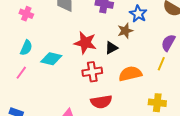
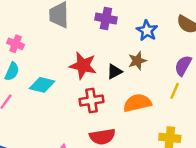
pink cross: (26, 14) -> (16, 44), moved
brown star: (125, 31) -> (137, 61), moved

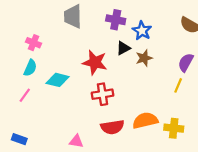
blue star: (147, 31) -> (142, 31), moved
black triangle: (114, 72) -> (123, 48), moved
orange semicircle: (137, 103) -> (145, 120), moved

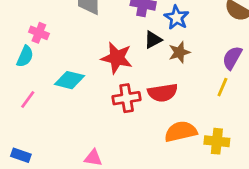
cyan semicircle: (30, 68) -> (25, 56), moved
red semicircle: (112, 127) -> (163, 93), moved

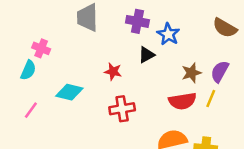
brown star: (179, 52) -> (191, 73), moved
red star: (117, 58) -> (113, 71), size x0.6
red semicircle: (163, 93) -> (182, 101), moved

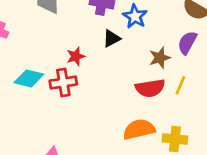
red star: (113, 71) -> (76, 56), turned -30
purple semicircle: (220, 71) -> (187, 43), moved
red cross: (122, 109) -> (63, 83), moved

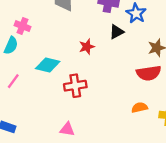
red cross: (63, 83) -> (75, 86), moved
orange semicircle: (139, 129) -> (140, 107), size x0.6

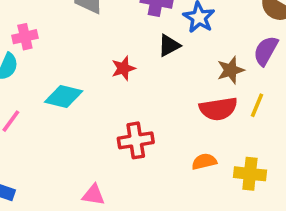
pink cross: (22, 26) -> (25, 37), turned -35
red cross: (75, 86) -> (136, 140), moved

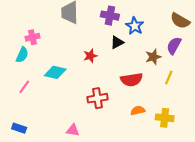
red semicircle: (218, 109) -> (132, 80), moved

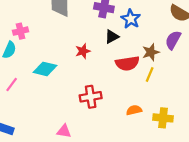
yellow line: (169, 78) -> (150, 74), moved
red semicircle: (132, 80) -> (127, 63), moved

